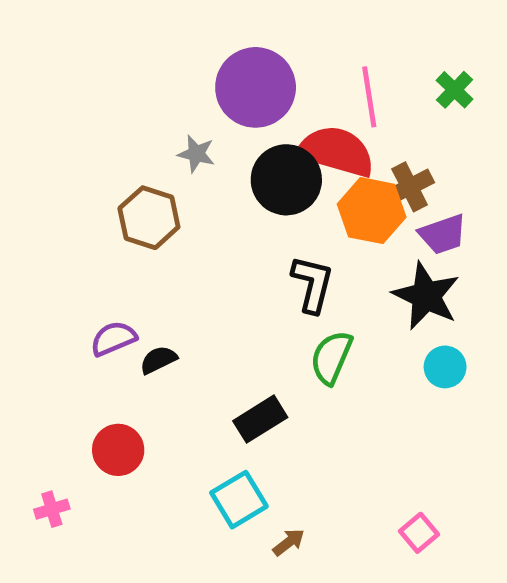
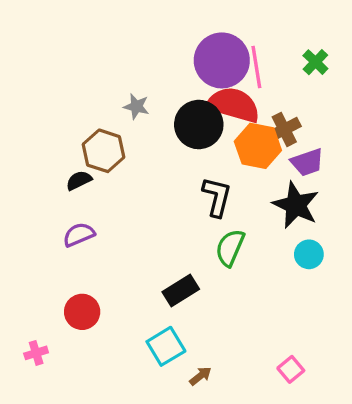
purple circle: (256, 87) -> (222, 60), moved
black semicircle: (158, 360) -> (79, 180), moved

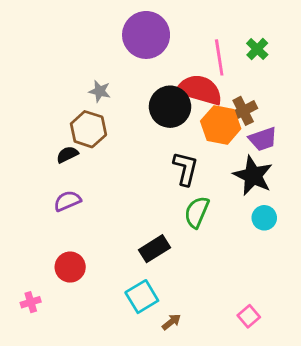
purple circle: (222, 60) -> (146, 35), moved
green cross: (315, 62) -> (257, 49), moved
gray star: (136, 106) -> (100, 91), moved

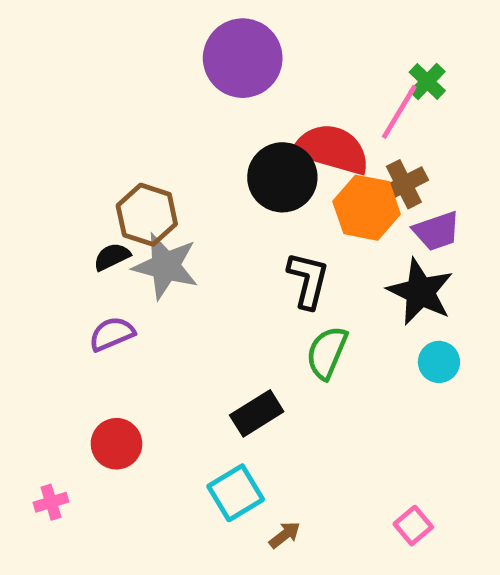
pink line: (219, 57) -> (399, 112), moved, turned 40
gray star: (100, 91) -> (166, 266), moved, size x1.8

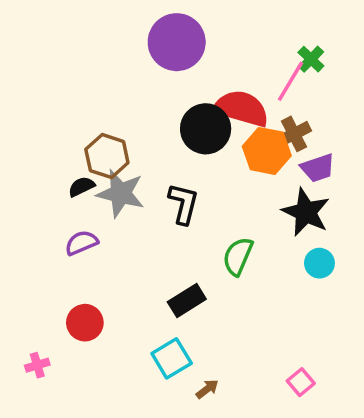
black L-shape: (308, 280) -> (183, 204), moved

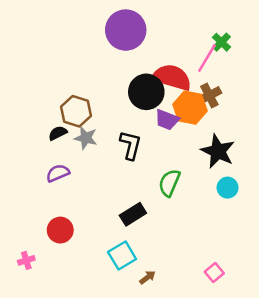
purple trapezoid: (318, 168) -> (167, 120), moved, turned 40
gray star: (121, 193) -> (86, 138), size x0.7

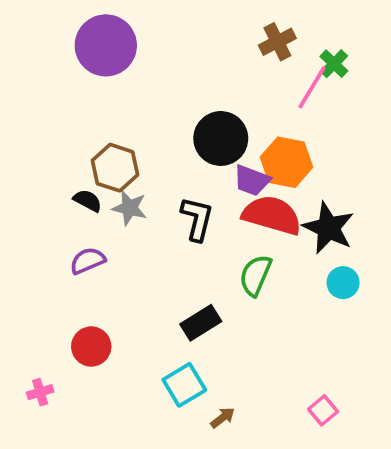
purple circle: (126, 30) -> (106, 45), moved
red semicircle: (172, 77) -> (272, 215), moved
brown cross: (209, 95) -> (277, 42), moved
black semicircle: (58, 133) -> (88, 201), turned 54

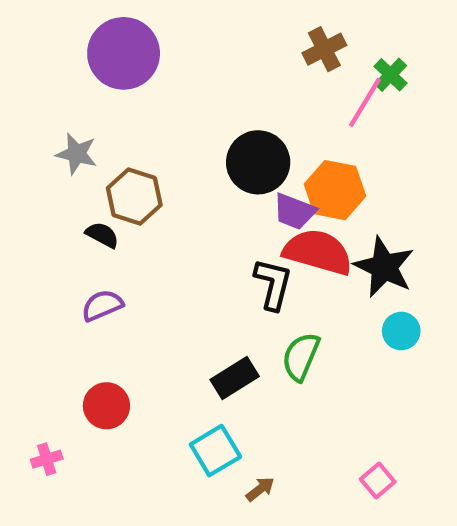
gray star: (130, 208) -> (77, 154), moved
black L-shape: (197, 219) -> (273, 284), moved
green semicircle: (255, 275) -> (301, 357), moved

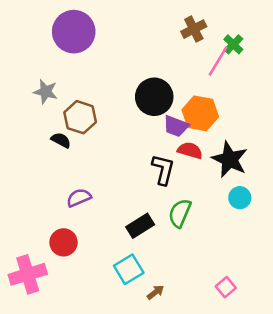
red semicircle: (318, 252) -> (190, 150), size x0.6
purple semicircle: (102, 305) -> (79, 198), moved
pink cross: (47, 459) -> (28, 274), size x2.0

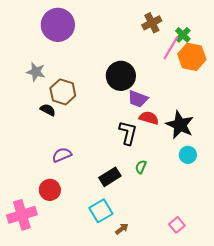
orange hexagon: (200, 113) -> (192, 57), moved
green semicircle: (180, 213) -> (141, 167), size x0.6

